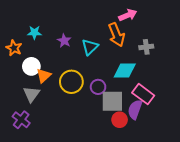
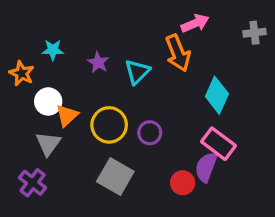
gray cross: (146, 47) -> (254, 33), moved
cyan diamond: (125, 70) -> (217, 95), moved, turned -65
gray square: (112, 101) -> (115, 176), moved, turned 30

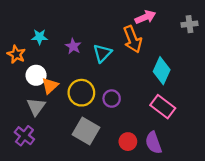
purple semicircle: (206, 167) -> (153, 143), moved, turned -40
red circle: (183, 183) -> (128, 142), moved

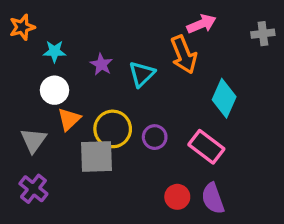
orange star: (16, 54) -> (22, 27), moved, turned 30
white circle: (36, 75) -> (54, 90), moved
gray triangle: (36, 107) -> (33, 140), moved
pink rectangle: (163, 107) -> (206, 147), moved
gray square: (86, 131) -> (96, 156), moved, turned -32

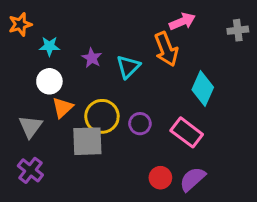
purple semicircle: (213, 198) -> (193, 179), turned 68

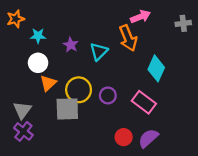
gray triangle: (30, 127) -> (22, 110), moved

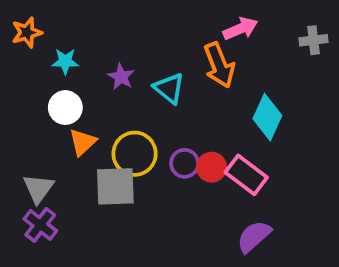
cyan triangle: (99, 52) -> (169, 88), turned -36
red circle: (124, 137) -> (212, 167), moved

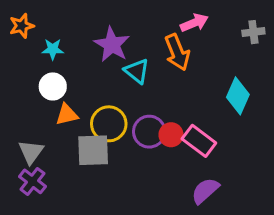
purple star: (121, 77) -> (112, 44), moved, size x1.6
cyan diamond: (267, 117) -> (238, 96), moved
orange triangle: (83, 142) -> (67, 115), turned 30
purple circle: (185, 163) -> (149, 132), size x1.4

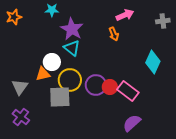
cyan star: (53, 49) -> (52, 10), moved
orange arrow: (177, 52) -> (114, 34), size x0.6
cyan triangle: (137, 71) -> (72, 48), moved
white circle: (53, 86) -> (52, 62), moved
gray triangle: (31, 152) -> (20, 87), moved

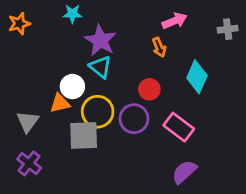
cyan diamond: (153, 62) -> (197, 77), moved
red circle: (110, 87) -> (149, 89), moved

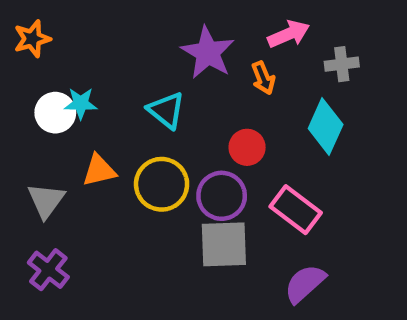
cyan star: (72, 14) -> (81, 103), moved
gray cross: (228, 29) -> (342, 64), moved
purple star: (100, 40) -> (208, 53), moved
white circle: (72, 87) -> (55, 113), moved
gray square: (84, 135) -> (224, 244), moved

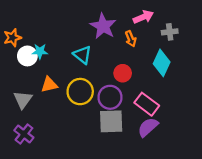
orange star: (32, 39) -> (12, 38), moved
purple semicircle: (305, 284) -> (148, 127), moved

